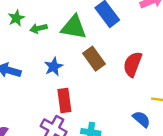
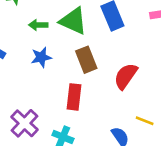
green arrow: (38, 28) -> (38, 25), moved
red rectangle: (64, 101) -> (74, 97), moved

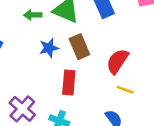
blue star: (41, 57) -> (49, 48), moved
yellow line: (145, 121) -> (125, 90), moved

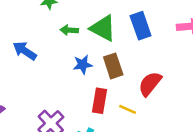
yellow line: (125, 90) -> (128, 109), moved

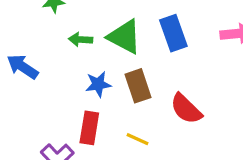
red semicircle: (150, 84) -> (186, 109), turned -84
red rectangle: (100, 101) -> (89, 128), moved
yellow line: (128, 109) -> (138, 139), moved

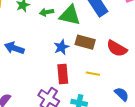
green arrow: (81, 39) -> (47, 12), moved
brown rectangle: (138, 86) -> (85, 42), turned -42

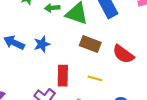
blue star: (61, 47) -> (42, 44), moved

